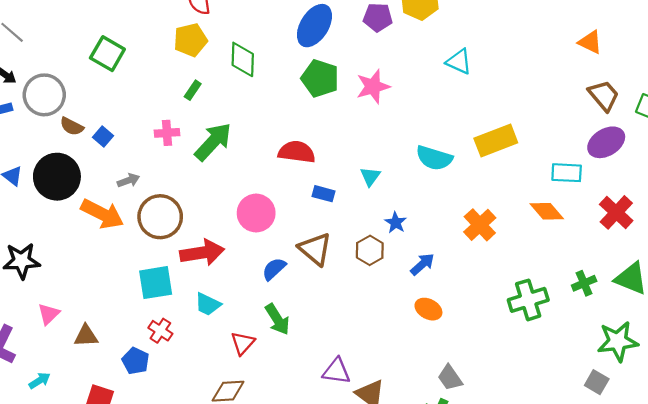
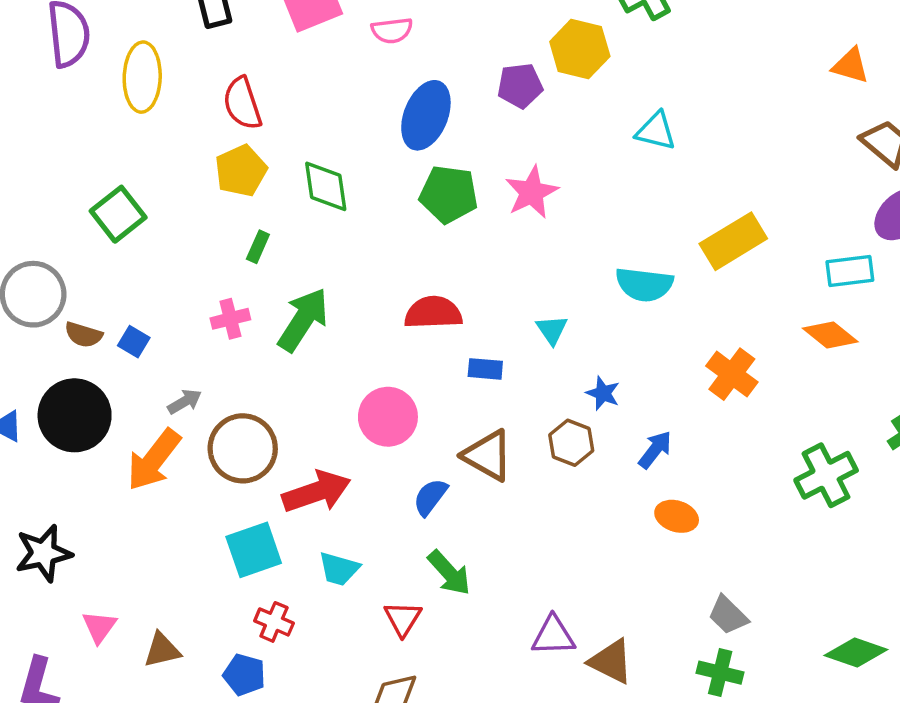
green square: (107, 54) -> (118, 214), turned 32
orange arrow: (102, 214) -> (154, 460), turned 111

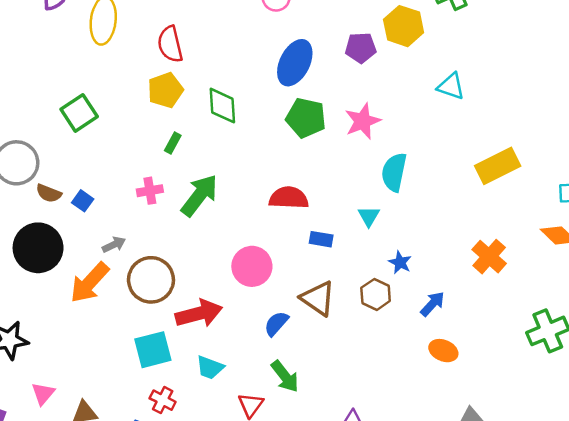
cyan semicircle: (644, 284) -> (394, 172), moved, turned 90

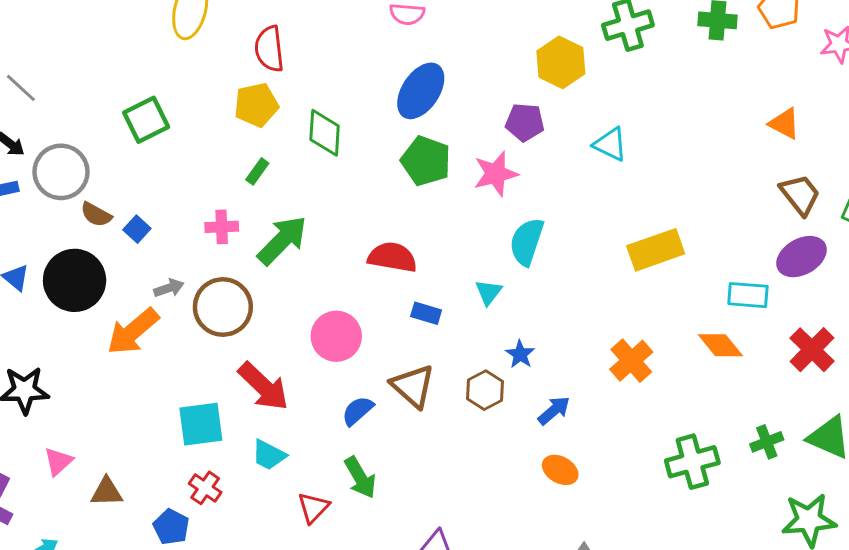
purple pentagon: (361, 48) -> (525, 122), moved
brown circle: (151, 280) -> (223, 307), moved
red arrow: (199, 314) -> (263, 386), turned 51

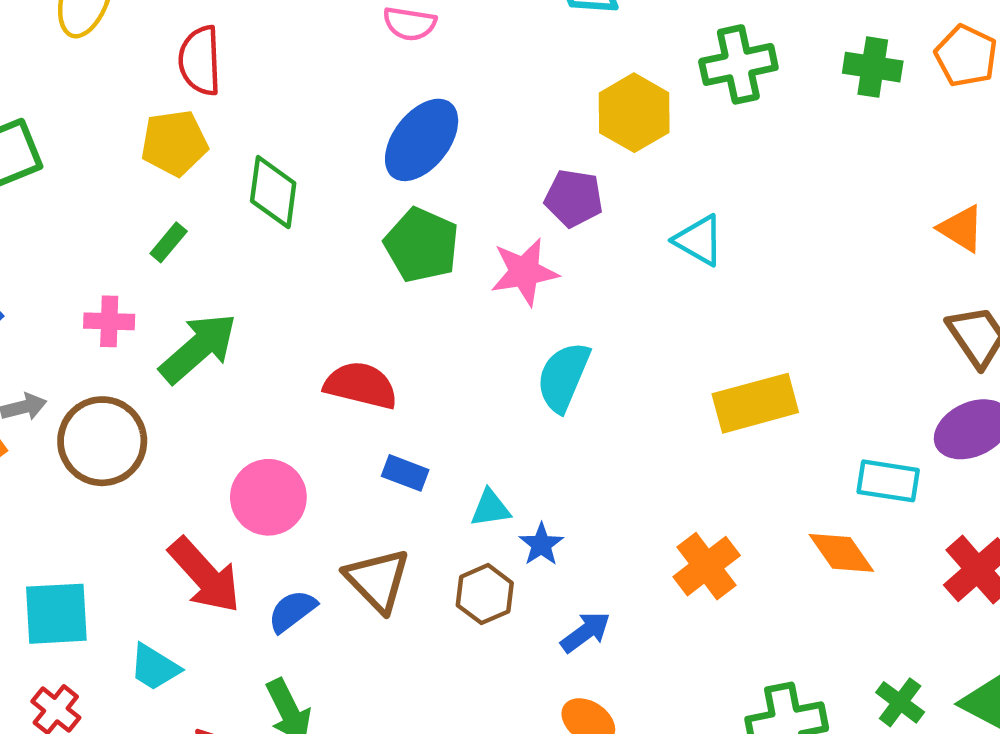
cyan triangle: (489, 292) -> (490, 508), moved, turned 40
red arrow: (263, 386) -> (205, 575), moved
green cross: (767, 442) -> (900, 702), turned -36

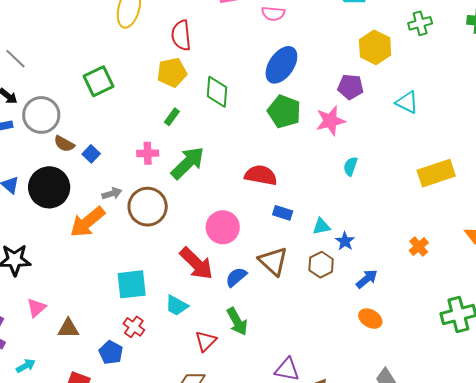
green cross: (738, 64) -> (420, 23), size x0.7
cyan semicircle: (563, 377) -> (350, 166), size x0.6
orange cross: (707, 566) -> (419, 247), size x0.7

